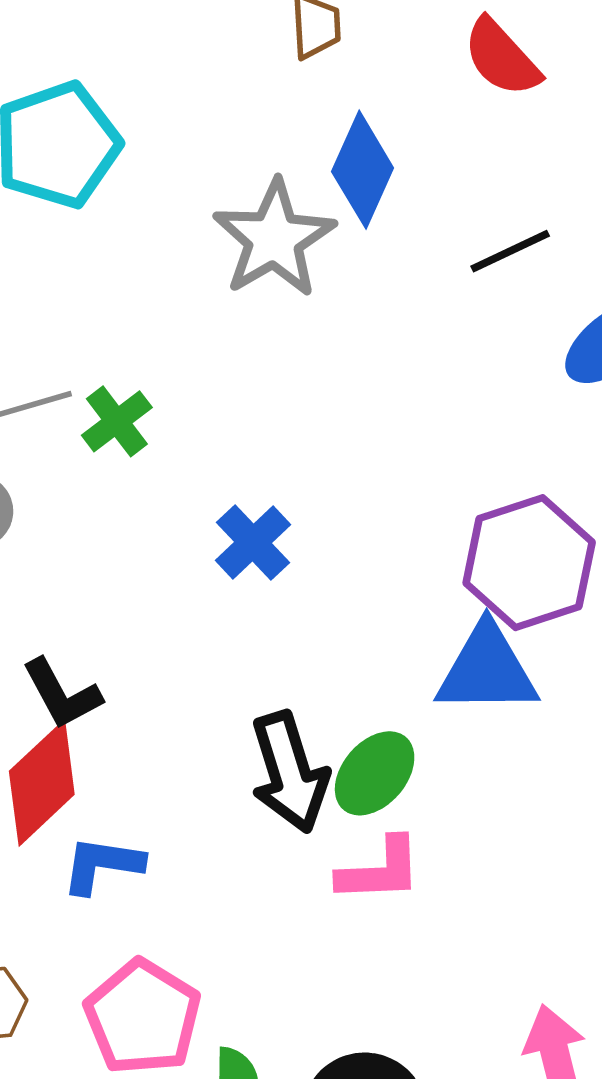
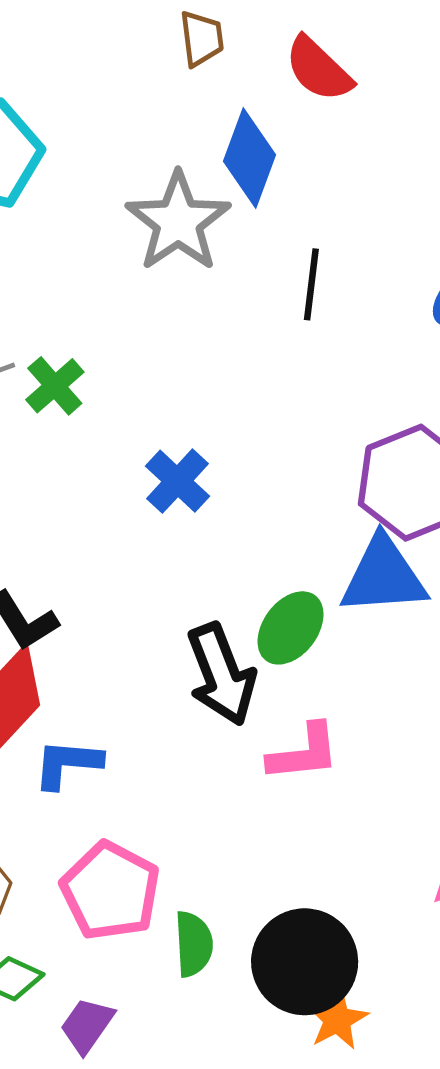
red semicircle: (502, 58) -> (318, 69), moved
black line: (510, 251) -> (311, 284), moved, turned -54
green ellipse: (375, 773) -> (291, 628), moved

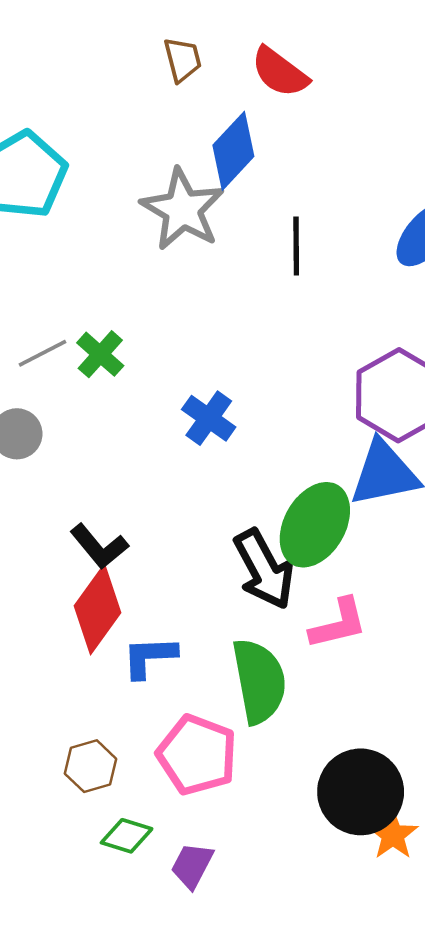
blue diamond: (250, 158) -> (233, 151), turned 30
green ellipse: (291, 628) -> (315, 525), size x1.4
green semicircle: (194, 944) -> (259, 681), moved, size x1.6

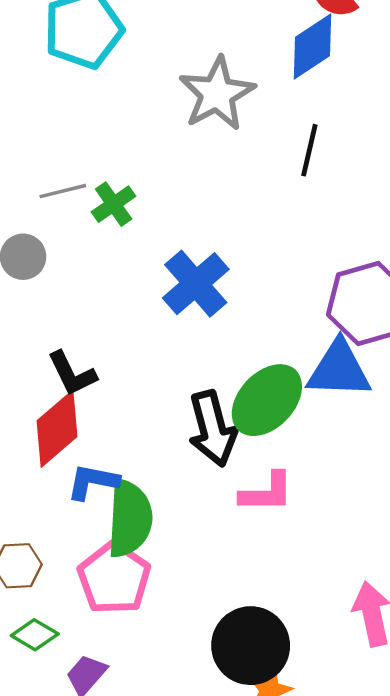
blue diamond: (233, 151) -> (313, 47), moved
blue cross: (209, 418) -> (196, 284), size x1.4
green semicircle: (259, 681) -> (130, 519), moved

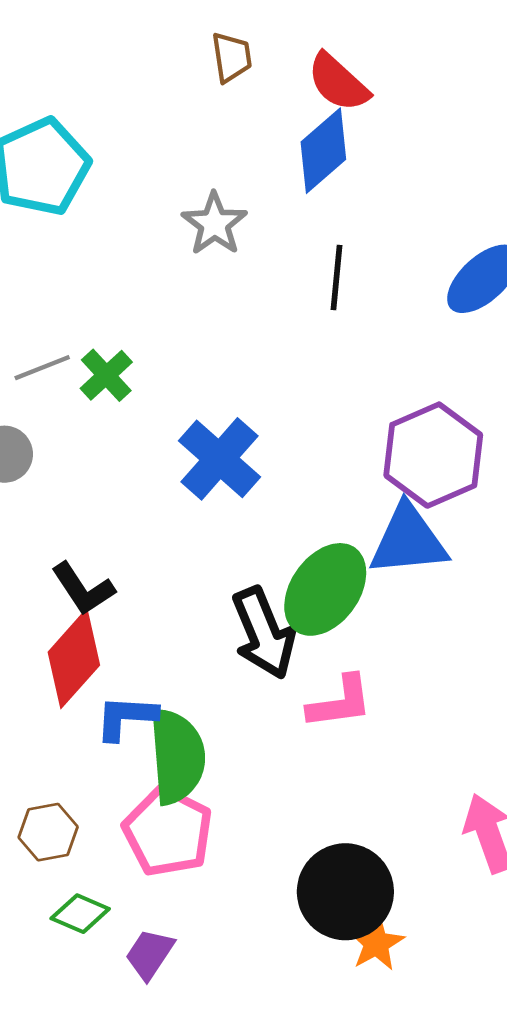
gray star: (217, 94) -> (214, 224), size x0.7

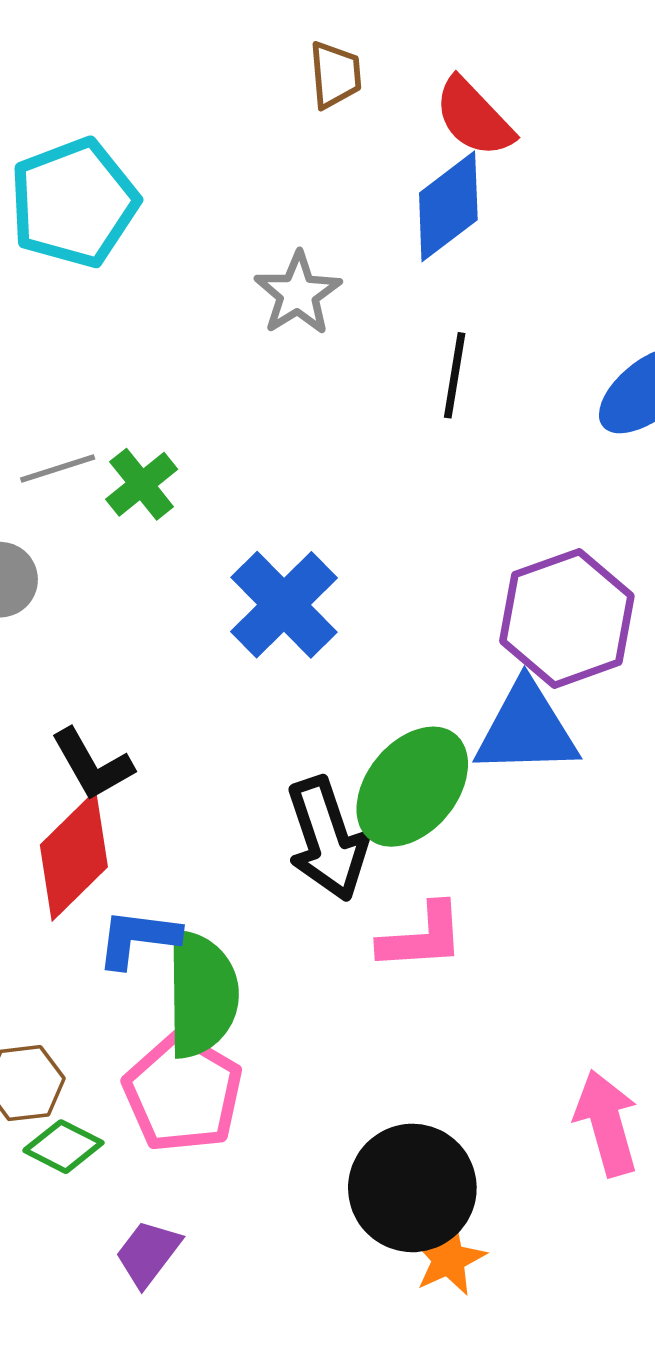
green diamond: (80, 914) -> (63, 1147), moved

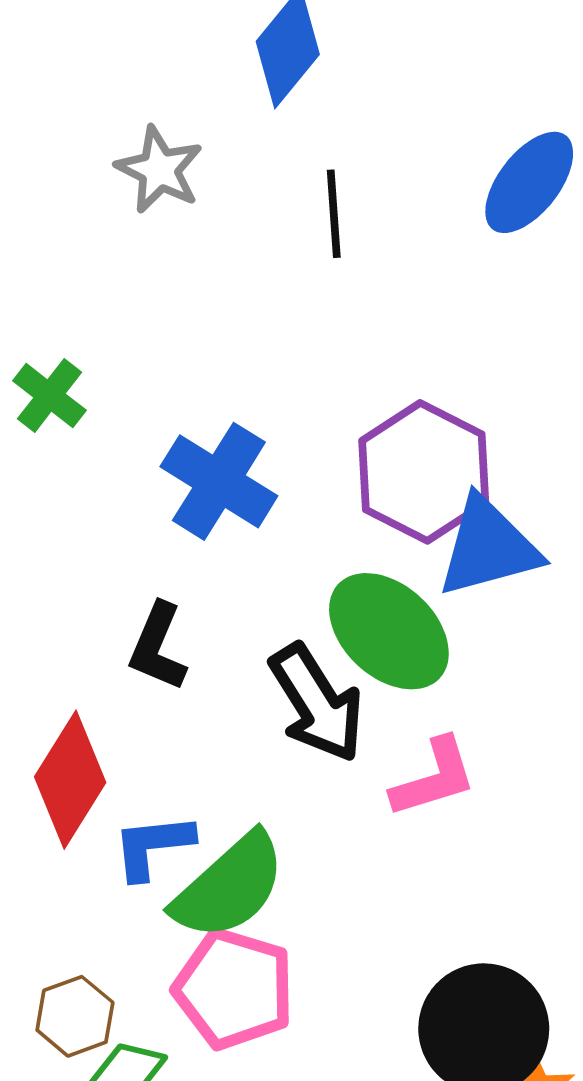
purple hexagon: (567, 618) -> (424, 472), moved
black L-shape: (92, 764) -> (158, 647), moved, turned 66
green ellipse: (412, 787) -> (389, 631), turned -73
green semicircle: (202, 994) -> (229, 886), turned 62

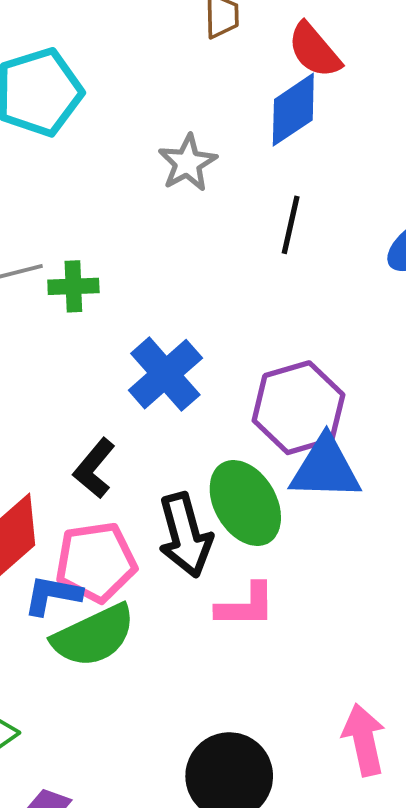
green cross: (49, 396) -> (73, 286), turned 33
pink pentagon: (234, 989) -> (96, 562), moved, turned 30

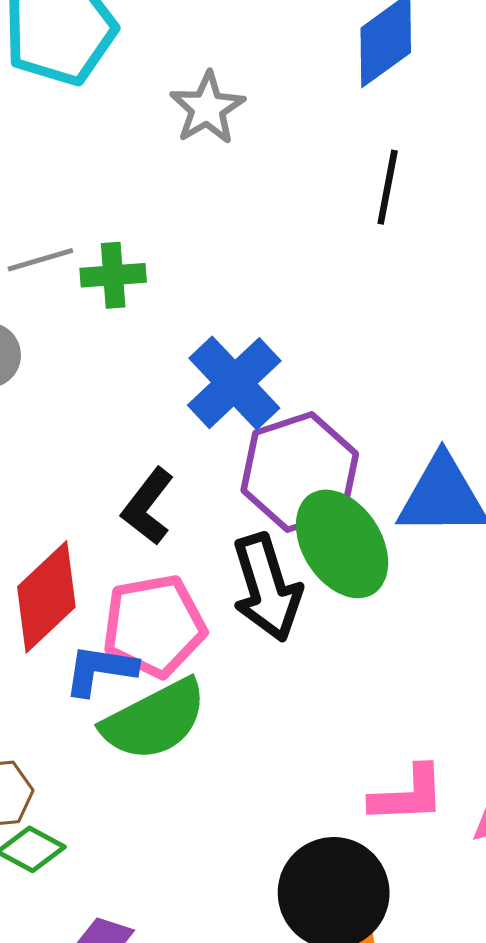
gray star: (187, 163) -> (207, 108), moved
purple hexagon: (298, 408) -> (300, 472), moved
pink L-shape: (246, 606) -> (408, 795), moved

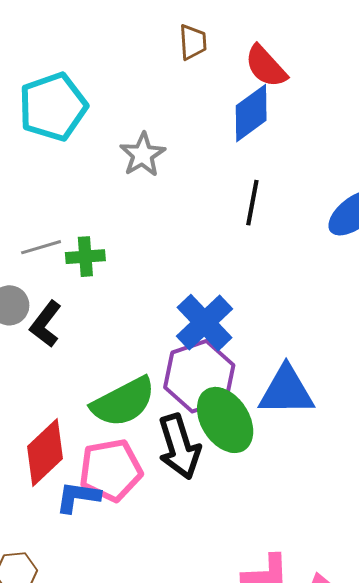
blue cross: (234, 383) -> (205, 323), moved
black L-shape: (148, 506) -> (46, 324), moved
green semicircle: (155, 720) -> (123, 402), moved

